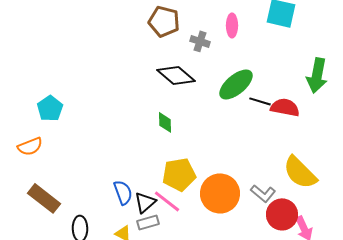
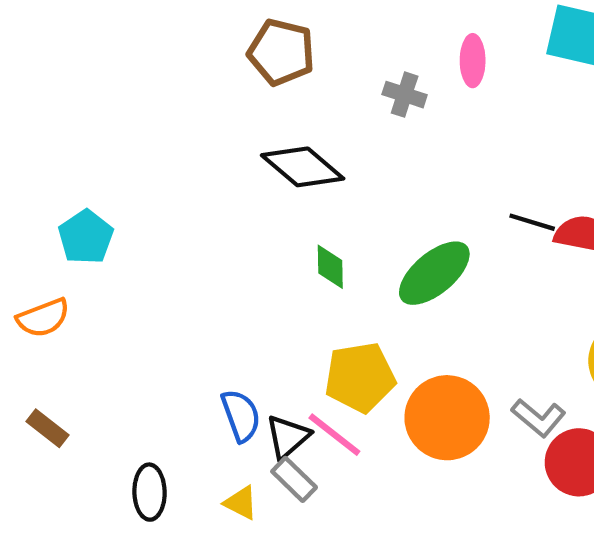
brown pentagon: (164, 21) -> (281, 52), moved
black diamond: (176, 75) -> (303, 167), moved
green ellipse: (236, 84) -> (434, 273), moved
brown rectangle: (44, 198) -> (47, 428), moved, size x0.6
gray rectangle: (148, 222) -> (294, 479), turned 60

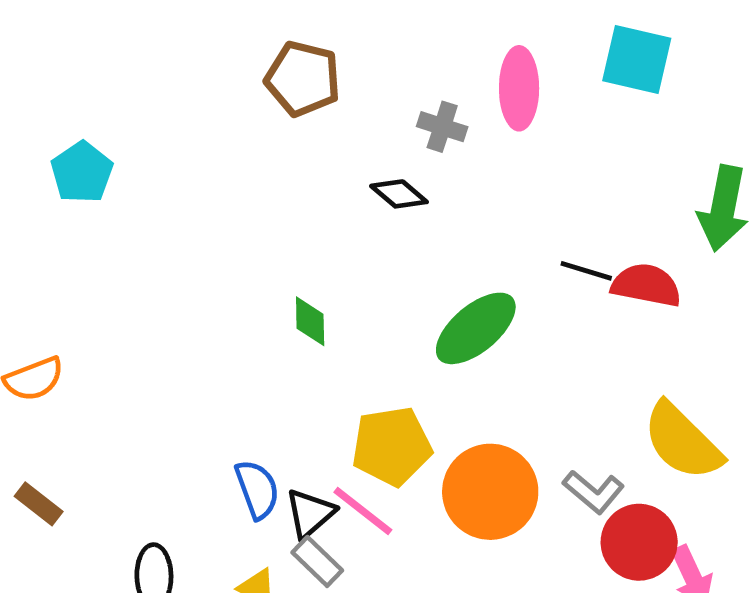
pink ellipse: (473, 61) -> (519, 88), size x1.4
black diamond: (303, 167) -> (399, 194), moved, size x0.6
cyan pentagon: (86, 237) -> (82, 172), moved
green diamond: (330, 267) -> (310, 321), moved

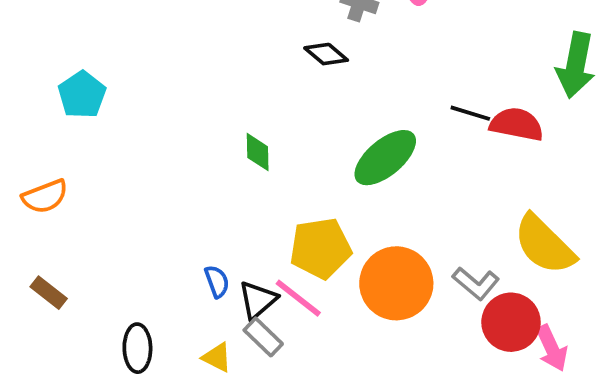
cyan pentagon: (82, 172) -> (82, 95), moved
blue semicircle: (257, 489) -> (217, 282), size x0.7

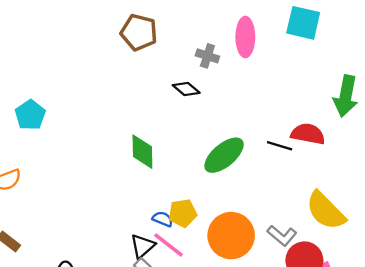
black line: (470, 113) -> (280, 146), moved
green diamond: (258, 152) -> (142, 152), size x1.4
yellow pentagon: (321, 248) -> (183, 213), size x0.7
blue semicircle: (217, 282) -> (163, 219), moved, turned -48

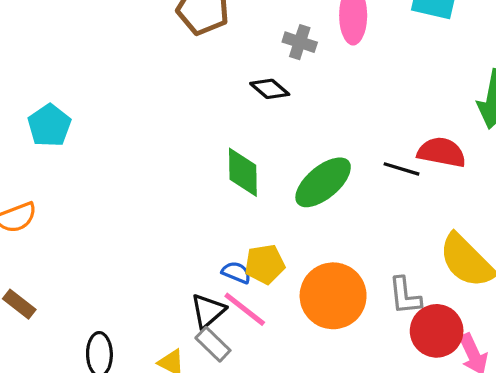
green diamond: (142, 152) -> (243, 172), moved
gray L-shape: (282, 236) -> (405, 296), turned 44

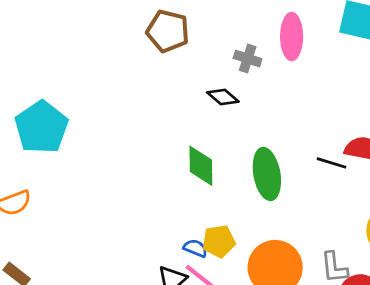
cyan pentagon: (49, 126) -> (41, 127), size x1.5
green ellipse: (323, 182) -> (267, 174), turned -60

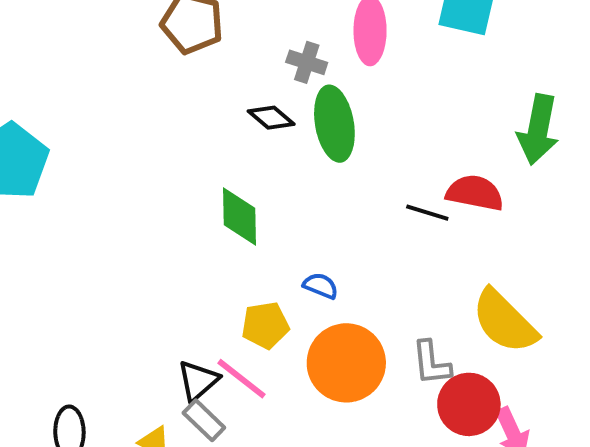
green ellipse: (267, 174) -> (334, 124), moved
blue semicircle: (195, 248) -> (321, 286), moved

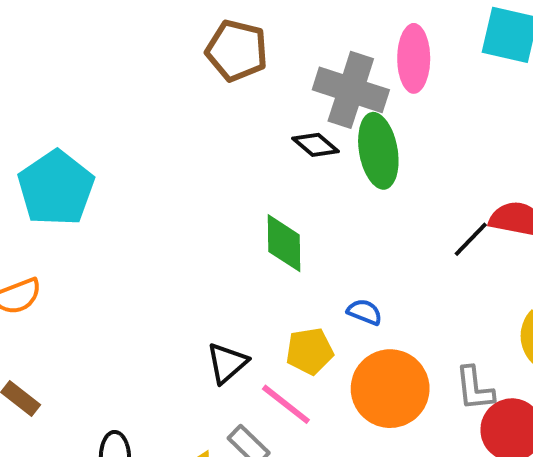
gray cross: (307, 62) -> (351, 90), size x1.8
black line: (427, 213) -> (471, 239), turned -63
black triangle: (198, 381) -> (227, 363), moved

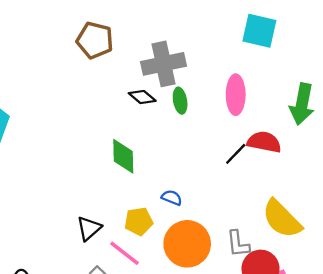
pink ellipse: (414, 58) -> (236, 95), moved
gray cross: (351, 90) -> (163, 64), turned -30
green ellipse: (378, 151) -> (180, 101), size x0.6

